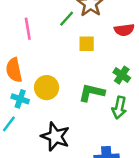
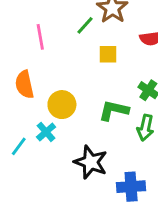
cyan cross: (20, 99) -> (46, 132), moved, turned 30
black star: (55, 136) -> (91, 162), moved

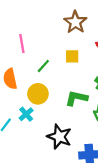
green line: (85, 25) -> (43, 66), moved

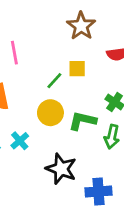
green line: (43, 66) -> (54, 81), moved
yellow circle: (38, 94) -> (50, 113), moved

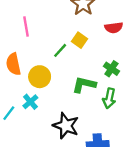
yellow square: (77, 69) -> (80, 40), turned 35
yellow circle: (50, 113) -> (40, 77), moved

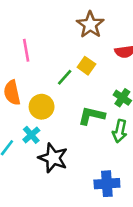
black star: (66, 126) -> (53, 158), moved

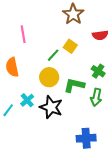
yellow circle: (42, 107) -> (49, 77), moved
black star: (53, 158) -> (51, 107), moved

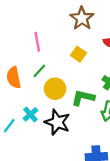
pink line: (23, 34) -> (37, 42), moved
green line: (53, 55) -> (39, 71), moved

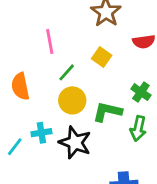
green line: (39, 71) -> (67, 72), moved
cyan cross: (30, 114) -> (41, 133), turned 32

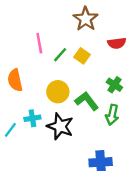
green line: (67, 72) -> (60, 55), moved
green L-shape: (107, 112) -> (87, 101), turned 40

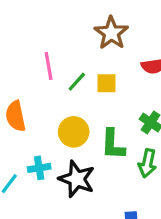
yellow square: (82, 56) -> (107, 83), turned -35
green L-shape: (87, 101) -> (113, 144), turned -140

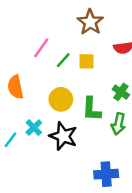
pink line: (49, 66) -> (41, 48), turned 45
cyan cross: (39, 168) -> (34, 128), turned -35

